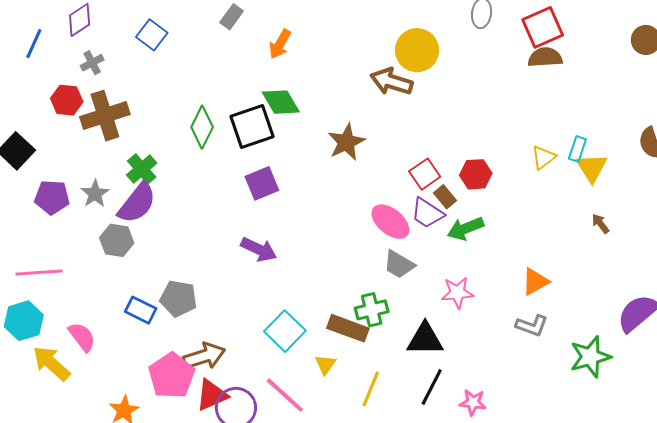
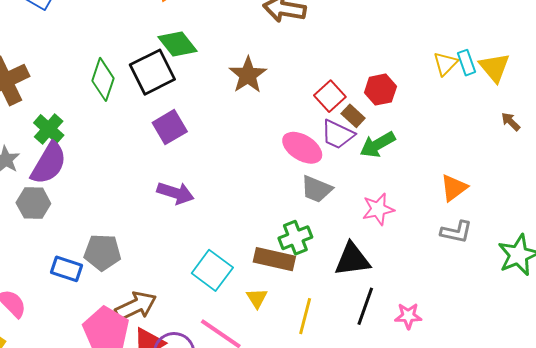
cyan rectangle: (577, 149) -> (466, 63), moved, turned -30

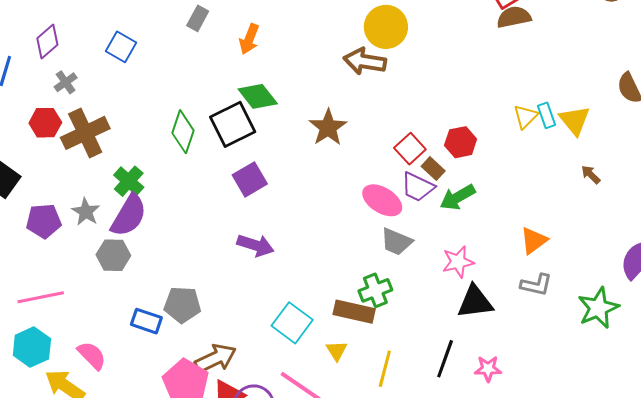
black triangle: (352, 260) -> (475, 302), moved

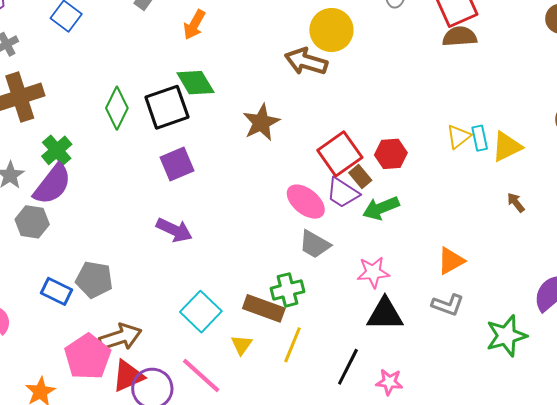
yellow triangle: (575, 120) -> (507, 147), turned 36
red square: (410, 149) -> (340, 154), size x1.4
yellow line: (385, 369) -> (293, 345), moved

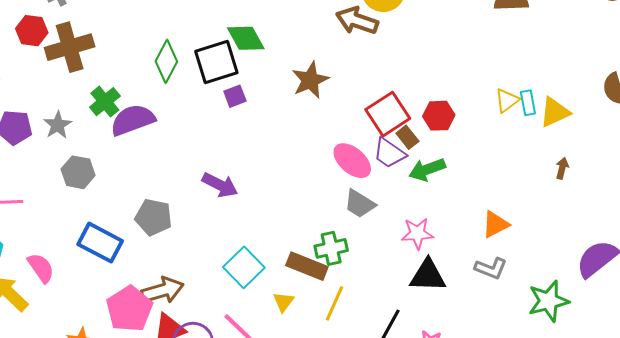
purple square: (177, 164) -> (235, 96), moved, size x0.7
purple semicircle: (52, 184) -> (133, 120), moved, turned -150
brown arrow: (516, 203) -> (562, 168), turned 50
gray pentagon: (94, 280) -> (153, 217), moved
blue rectangle: (56, 291) -> (100, 243), size x1.4

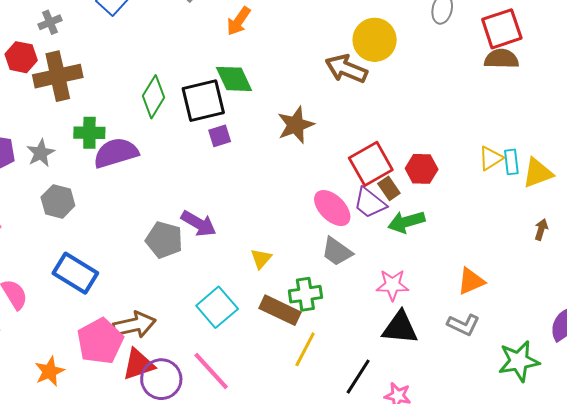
green cross: (105, 102) -> (89, 133), turned 36
gray pentagon: (153, 217) -> (164, 240), moved
yellow triangle: (283, 302) -> (261, 259), moved

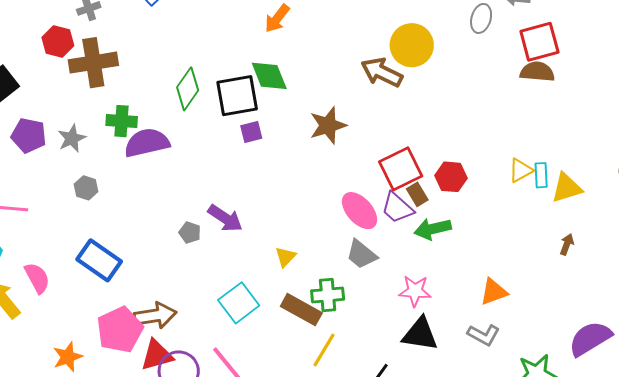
gray hexagon: (58, 201) -> (86, 188), size x0.7
gray pentagon: (164, 240) -> (190, 232), size x0.6

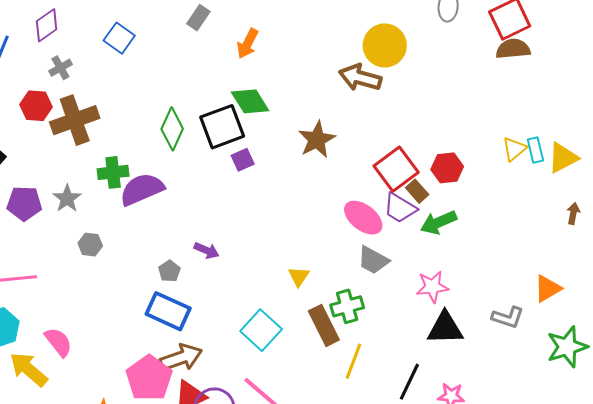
purple arrow: (225, 218) -> (207, 250), moved, size x0.7
gray pentagon: (190, 232) -> (169, 271), moved, turned 30
blue rectangle: (99, 260) -> (168, 311), moved
orange triangle: (494, 292) -> (548, 289), moved
brown rectangle: (301, 310) -> (324, 325), turned 45

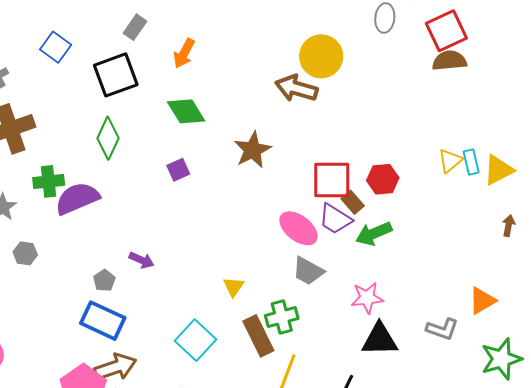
black square: (222, 127) -> (116, 75), moved
red square: (396, 169) -> (332, 180), turned 36

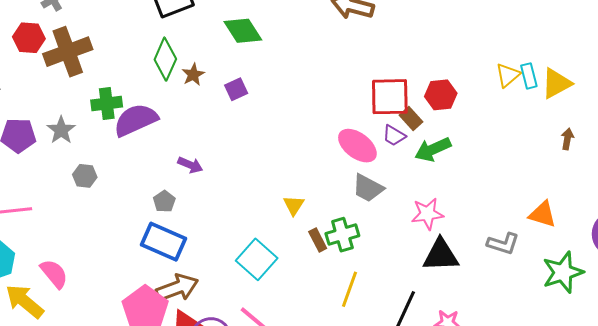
brown star: (253, 150) -> (193, 75), moved, size x0.6
purple trapezoid: (335, 219) -> (394, 136), size x0.7
purple arrow: (142, 260) -> (190, 165), moved
orange triangle: (482, 301) -> (543, 214), turned 48
brown rectangle: (258, 336) -> (318, 240), moved, size x0.6

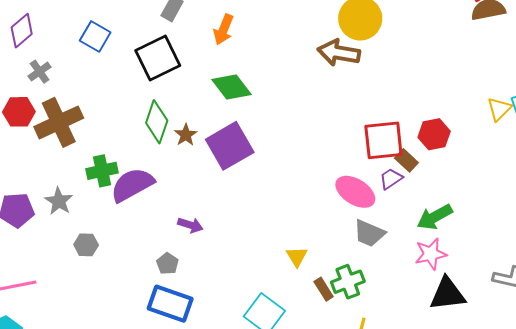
purple square: (236, 89) -> (230, 146), size x2.0
purple trapezoid: (394, 136) -> (391, 179), turned 120
green arrow: (433, 149) -> (435, 217), moved

